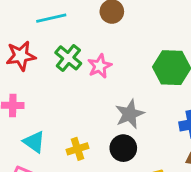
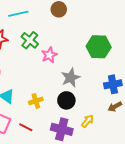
pink star: (100, 66) -> (49, 55), moved

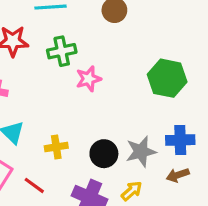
green cross: (30, 40) -> (62, 51), turned 30
gray star: (71, 78) -> (141, 152), moved

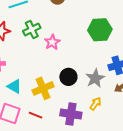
yellow cross: (56, 147) -> (43, 88), size x1.5
black circle: (104, 154) -> (68, 77), moved

